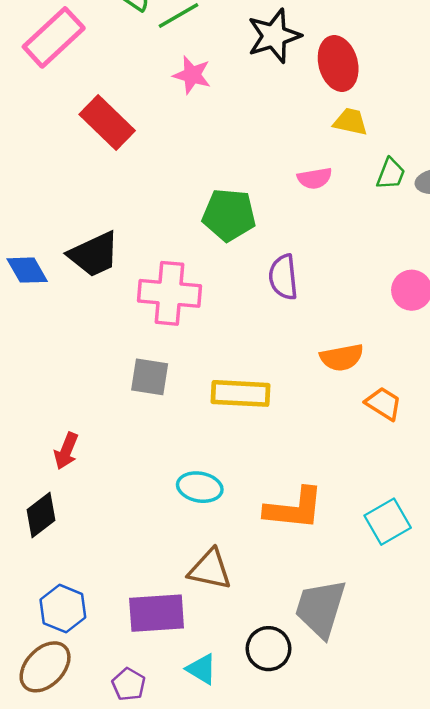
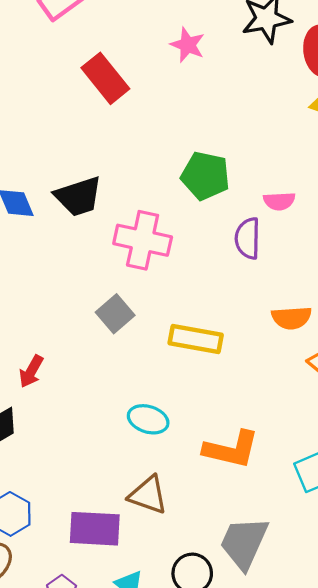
pink semicircle: (315, 178) -> (279, 201), moved
gray square: (150, 377) -> (115, 314), turned 33

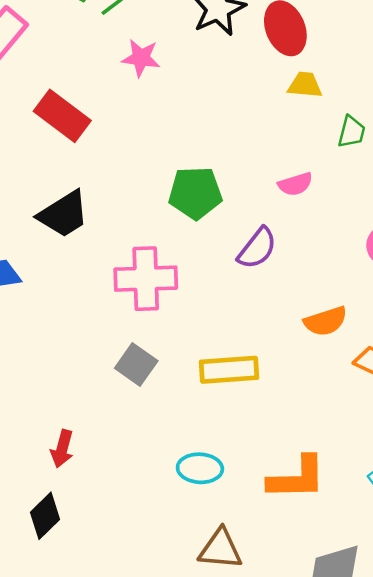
black trapezoid: (78, 196) -> (64, 214), moved
pink semicircle: (279, 201) -> (295, 184), moved
purple semicircle: (248, 238) -> (257, 248), turned -129

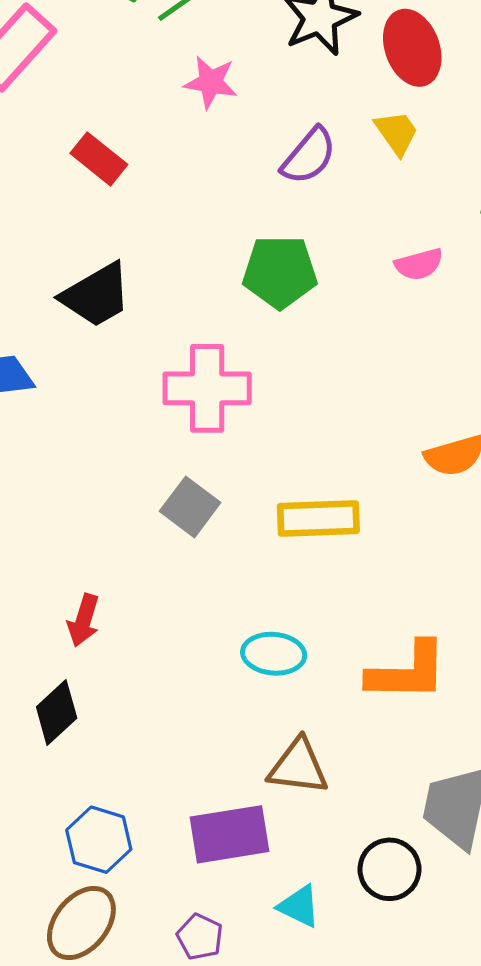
yellow trapezoid: (305, 85) -> (397, 133), moved, turned 48
red rectangle: (62, 116) -> (99, 159), size x0.7
purple semicircle: (257, 248) -> (309, 156), moved

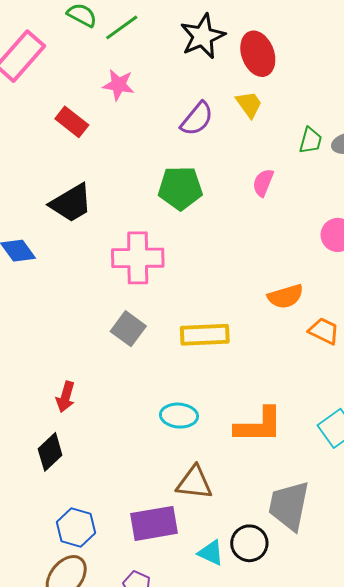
pink star: (211, 82) -> (119, 85), moved
pink semicircle: (419, 264) -> (263, 183), turned 128
cyan triangle: (299, 906) -> (211, 553), moved

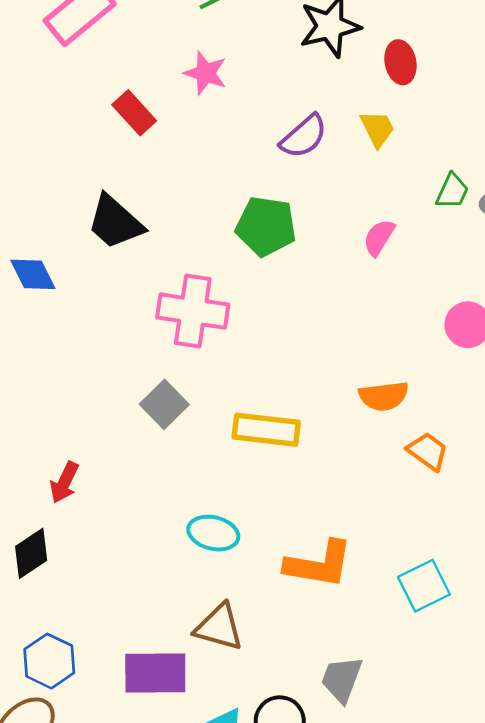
red ellipse: (258, 54) -> (401, 62), size x0.7
black trapezoid: (71, 203) -> (115, 222), turned 63
gray trapezoid: (289, 506) -> (342, 679), size x0.7

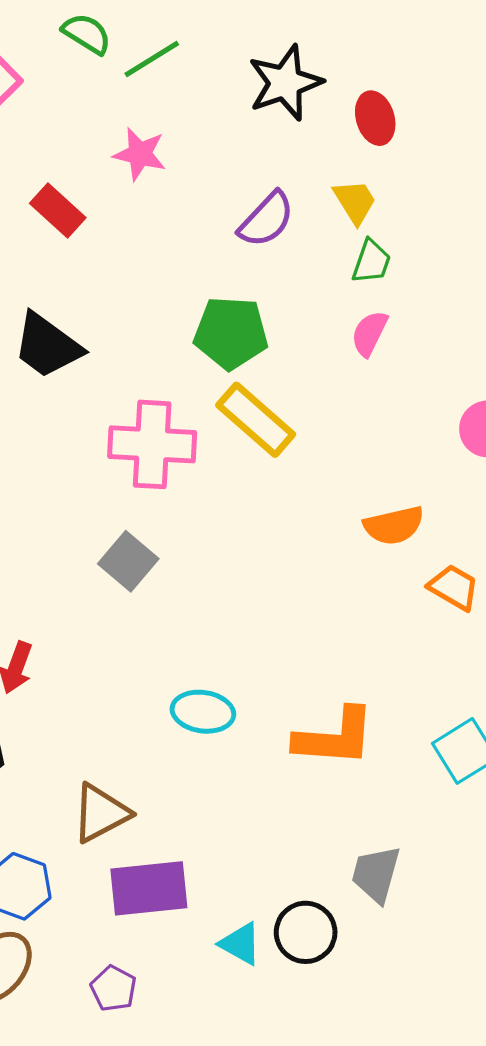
green trapezoid: (452, 191) -> (371, 262), moved
yellow rectangle: (266, 430) -> (256, 420), moved, turned 40
brown triangle: (219, 627) -> (101, 813), moved, turned -38

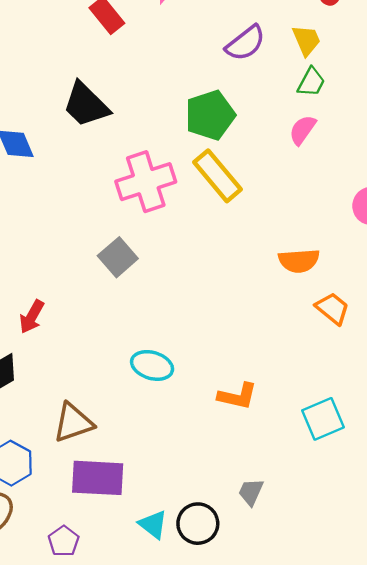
green pentagon: (231, 333) -> (210, 115), turned -30
pink cross: (152, 444) -> (146, 182), turned -30
orange L-shape: (335, 737) -> (237, 396), size x0.7
gray trapezoid: (376, 874) -> (251, 492), size x0.7

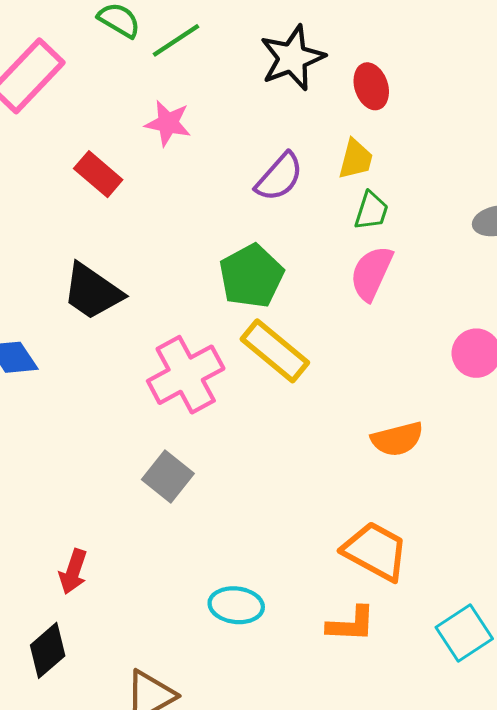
yellow trapezoid: (306, 40) -> (356, 159), turned 48
pink semicircle: (302, 130) -> (371, 273), size x1.4
orange trapezoid: (332, 308) -> (375, 551), moved, size x1.5

